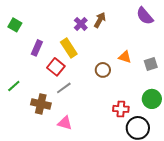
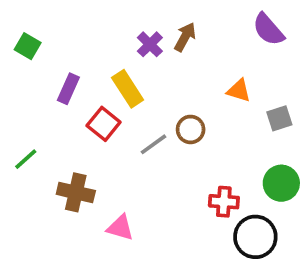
orange triangle: (125, 57) -> (239, 91), moved
gray line: (64, 88) -> (154, 144), moved

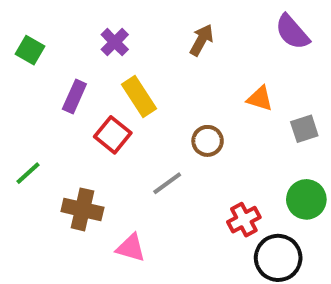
purple cross: (150, 44) -> (115, 42), moved
gray line: (154, 144) -> (167, 183), moved
red cross: (224, 202) -> (244, 220), turned -32

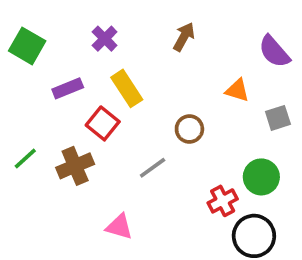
purple semicircle: (292, 32) -> (274, 52), moved
green square: (30, 50) -> (27, 46), size x1.4
purple rectangle: (74, 97) -> (68, 88), turned 44
green circle: (306, 199) -> (261, 177), moved
brown cross: (82, 209) -> (75, 166), moved, turned -36

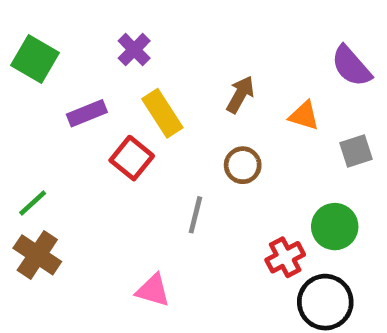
brown arrow: (184, 37) -> (240, 94), moved
brown cross: (75, 166) -> (37, 255), moved, turned -33
gray line: (153, 168) -> (195, 215), turned -40

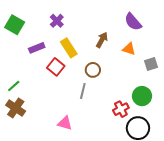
purple semicircle: (351, 66) -> (133, 22), moved
brown circle: (243, 165) -> (93, 70), moved

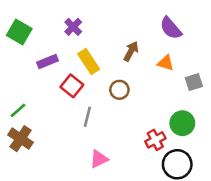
gray line: (83, 91) -> (87, 117), moved
pink triangle: (65, 123) -> (99, 159), moved, turned -42

